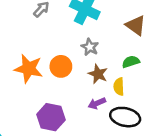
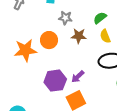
yellow semicircle: (119, 87) -> (105, 36), moved
purple arrow: (97, 103) -> (78, 77), moved

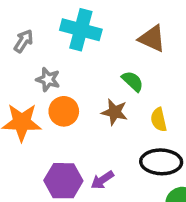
gray star: (65, 18) -> (48, 79), moved
green semicircle: (100, 18) -> (133, 81), moved, turned 72

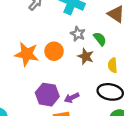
gray star: (48, 79) -> (78, 34), moved

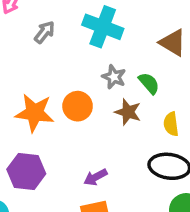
purple hexagon: (47, 95) -> (26, 172), moved
purple arrow: (72, 98) -> (95, 177), moved

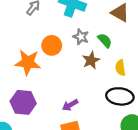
orange circle: (78, 106) -> (52, 45), moved
brown star: (128, 112) -> (91, 60), turned 30

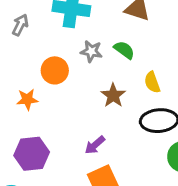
brown star: (91, 60) -> (113, 95), moved
orange star: (28, 62) -> (27, 99), size x0.6

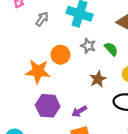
orange star: (27, 99) -> (38, 71), size x1.6
purple hexagon: (32, 154) -> (48, 106), moved

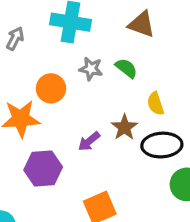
brown star: (98, 79) -> (124, 127), moved
purple arrow: (79, 111) -> (89, 141), moved

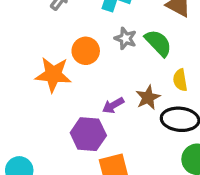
green semicircle: (126, 68) -> (158, 43), size x1.4
purple hexagon: (43, 168) -> (88, 134), moved

